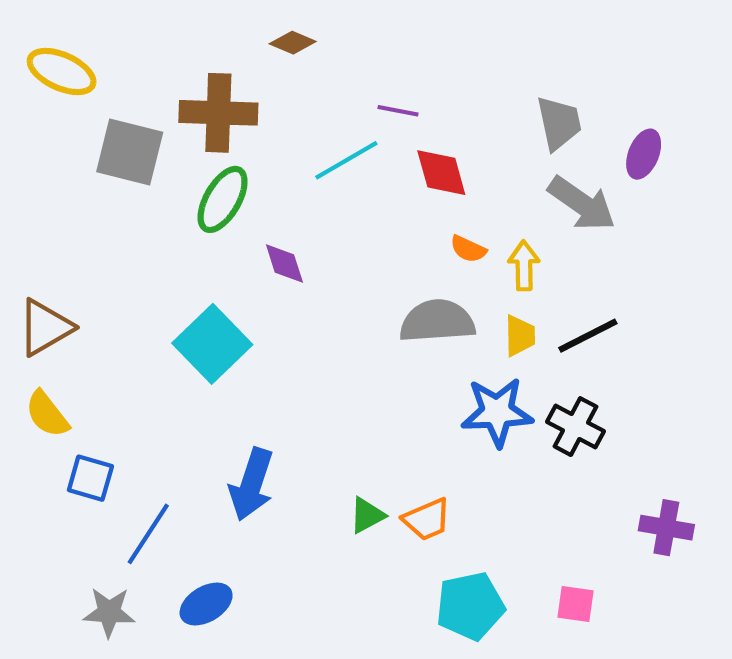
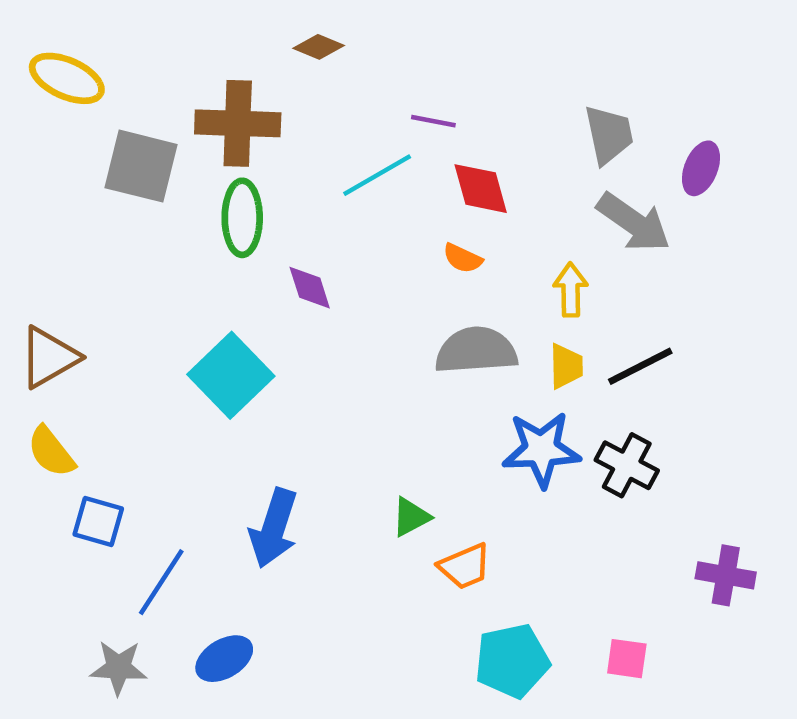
green ellipse: (223, 199) -> (242, 218), turned -30
orange semicircle: (468, 249) -> (463, 258), moved
green triangle: (367, 515) -> (411, 517), moved

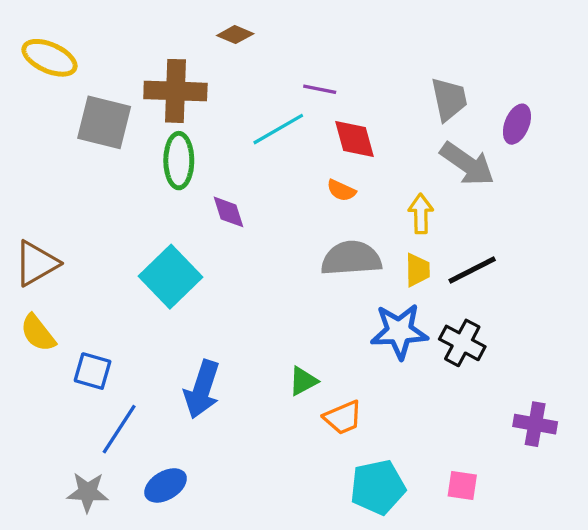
blue square: (98, 521) -> (93, 371), moved

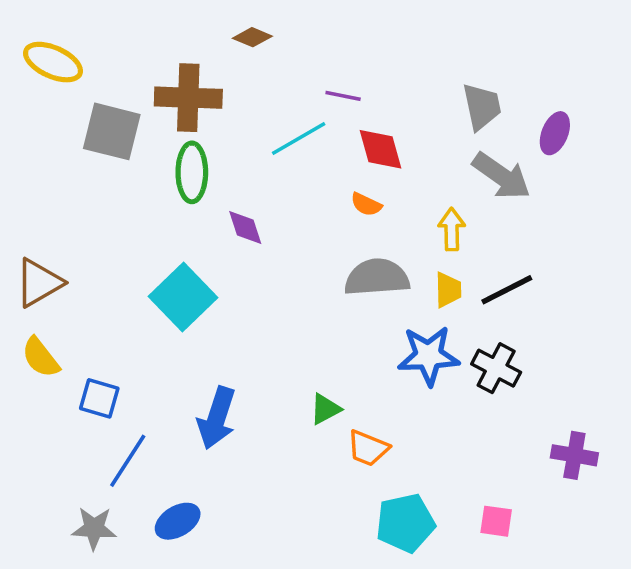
orange trapezoid: (343, 418) -> (368, 448), turned 45

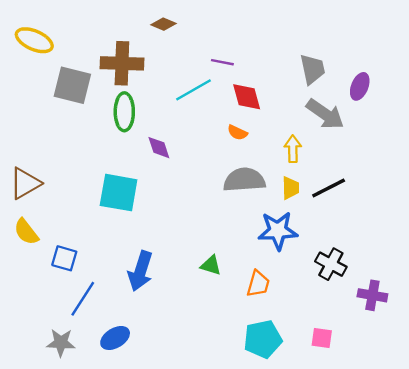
cyan square: (183, 297) -> (119, 193), turned -36
black cross: (496, 368) -> (331, 264), moved
green triangle: (325, 409) -> (211, 265), turned 45
orange trapezoid: (368, 448) -> (258, 284), moved, turned -96

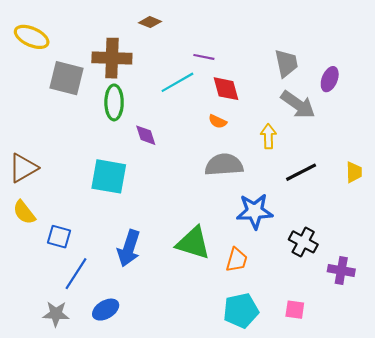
yellow trapezoid: (290, 188) -> (354, 172), moved
green triangle: (211, 265) -> (193, 243), size x1.8

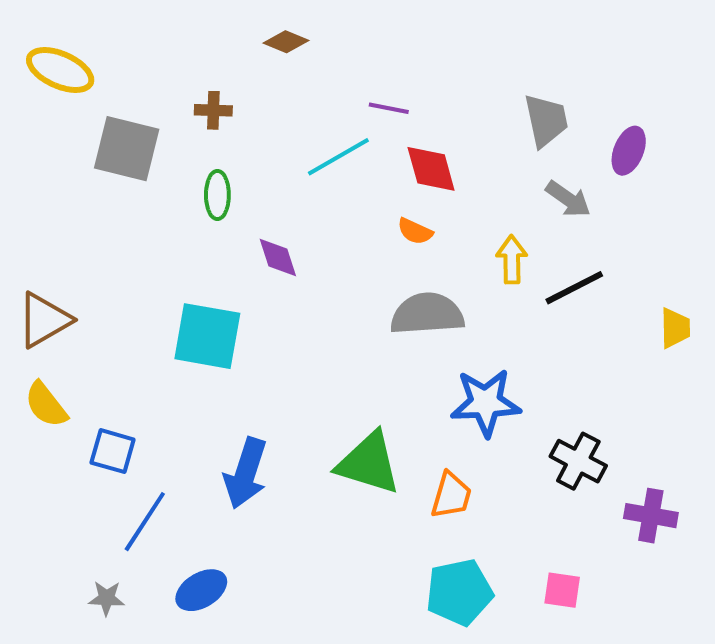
brown cross: (112, 58) -> (213, 110), size x0.5
green ellipse: (114, 102) -> (217, 195), size x0.7
gray arrow: (298, 105) -> (568, 199), size x0.7
black line: (301, 172) -> (574, 288), moved
gray star: (56, 314) -> (106, 598), size x0.7

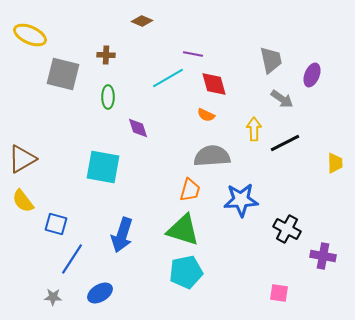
orange trapezoid: (451, 495) -> (190, 190), moved
cyan pentagon: (459, 592) -> (186, 272), moved

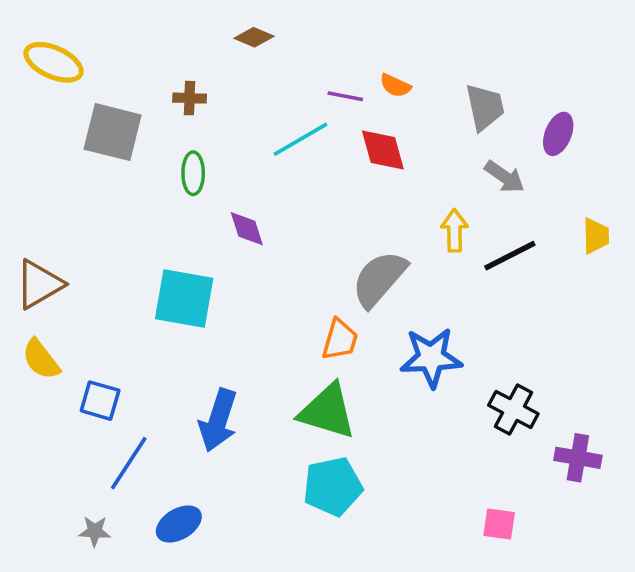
orange semicircle: (206, 115) -> (395, 86), moved
gray semicircle: (212, 156) -> (379, 279), turned -45
yellow trapezoid: (335, 163) -> (596, 236), moved

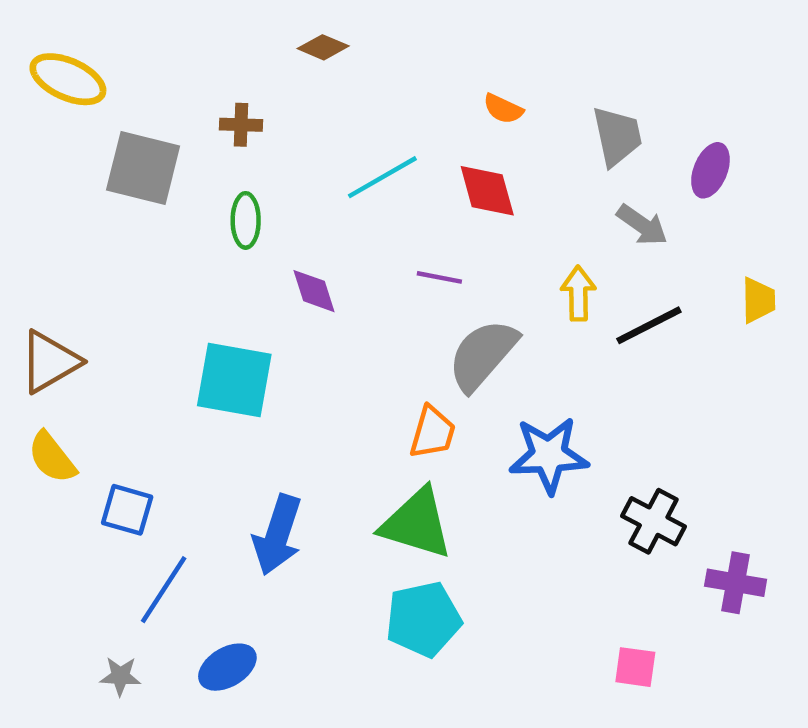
purple line: (345, 96) -> (439, 277), moved

